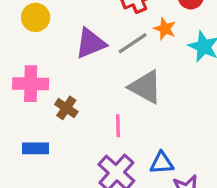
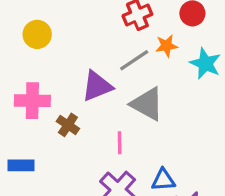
orange star: (165, 29) -> (167, 46), turned -30
purple triangle: (91, 43) -> (97, 86), moved
blue rectangle: (36, 148) -> (21, 165), moved

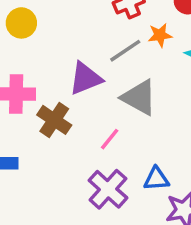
brown cross: (68, 125) -> (54, 120), size x1.4
pink line: (120, 143) -> (110, 139), turned 40

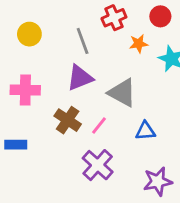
gray line: (125, 51) -> (83, 41), moved, turned -76
brown cross: (54, 120) -> (68, 120), moved
blue triangle: (156, 179) -> (145, 131), moved

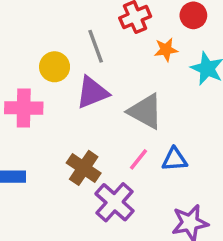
yellow circle: (29, 34) -> (55, 67), moved
brown cross: (68, 120) -> (84, 168), moved
pink line: (99, 125) -> (139, 159), moved

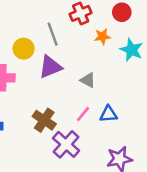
gray triangle: (145, 111) -> (88, 80), size x0.6

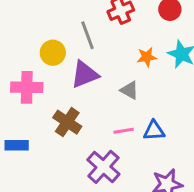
orange star: (102, 37) -> (147, 57), moved
pink line: (83, 114) -> (124, 131), turned 42
brown cross: (44, 120) -> (67, 122), moved

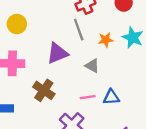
gray line: (88, 35) -> (79, 30), moved
yellow circle: (53, 53) -> (17, 24), moved

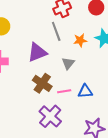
gray triangle: (92, 66) -> (68, 63), turned 40
brown cross: (44, 90) -> (42, 83), moved

